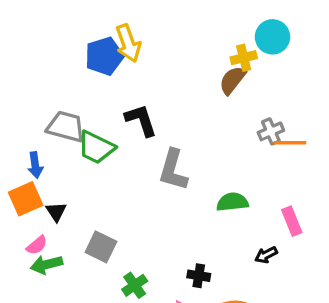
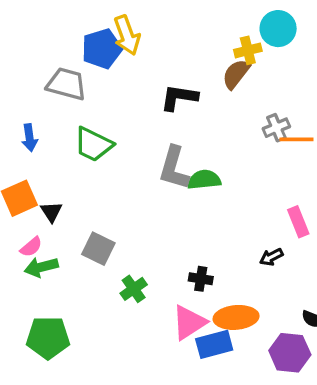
black L-shape: (141, 120) -> (179, 97), moved, turned -63
gray trapezoid: (66, 127) -> (66, 84), moved
blue arrow: (35, 165) -> (29, 138), moved
green semicircle: (232, 202) -> (204, 180), moved

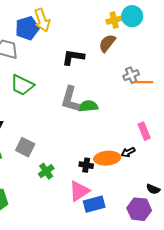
yellow cross: (248, 50) -> (114, 20), moved
orange ellipse: (236, 317) -> (107, 158), moved

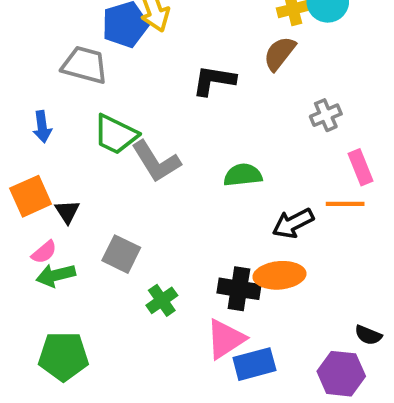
orange line: (143, 82) -> (345, 204), moved
gray L-shape: (70, 99) -> (156, 161), moved, turned -48
pink rectangle: (144, 131) -> (361, 167), moved
black arrow: (128, 152) -> (293, 223), moved, size x1.5
black cross: (86, 165) -> (239, 289), size x1.5

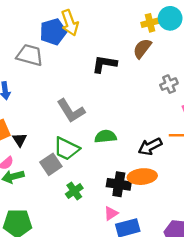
green trapezoid: (116, 134) -> (66, 149), moved
green semicircle: (243, 175) -> (105, 136), moved
gray square: (121, 254) -> (51, 164), turned 30
pink triangle: (225, 339) -> (111, 213), size x0.6

